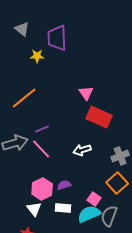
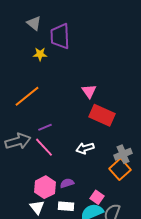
gray triangle: (22, 29) -> (34, 23), moved
orange square: (117, 183) -> (120, 169), moved

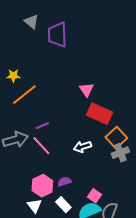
yellow star: (40, 54) -> (13, 76), moved
orange square: (120, 169) -> (116, 138), moved
white rectangle: (66, 206) -> (63, 205), turned 42

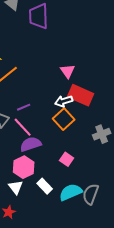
orange square: (116, 138) -> (64, 119), moved
white arrow: (82, 147) -> (64, 101), moved
purple semicircle: (64, 182) -> (31, 144), moved, size x1.5
pink square: (94, 196) -> (67, 159), moved

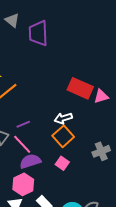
pink triangle: (68, 71) -> (101, 96), moved, turned 49
red rectangle: (81, 95) -> (80, 88), moved
pink square: (67, 159) -> (62, 163), moved

